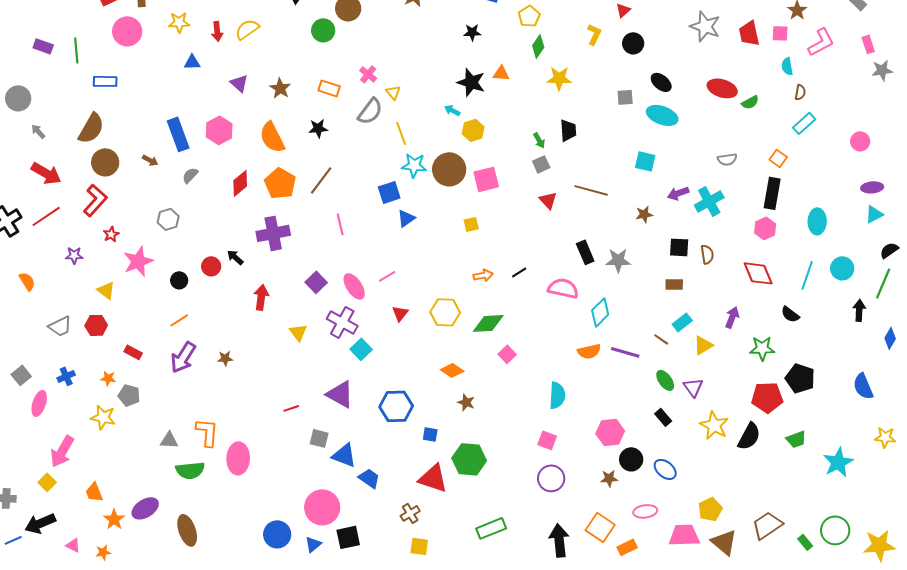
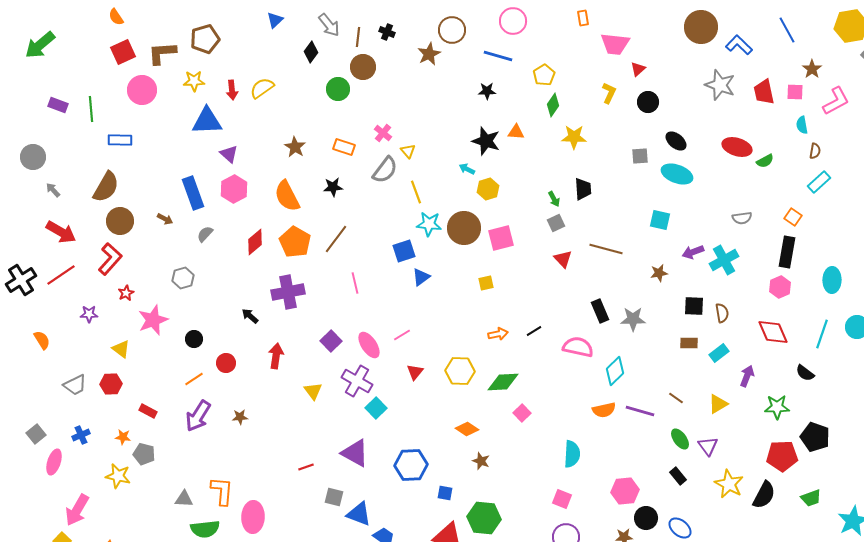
blue triangle: (192, 62) -> (207, 121), size x1.8
purple triangle: (239, 83) -> (229, 154), moved
red circle: (211, 266) -> (226, 363), moved
cyan rectangle: (682, 322) -> (719, 353), moved

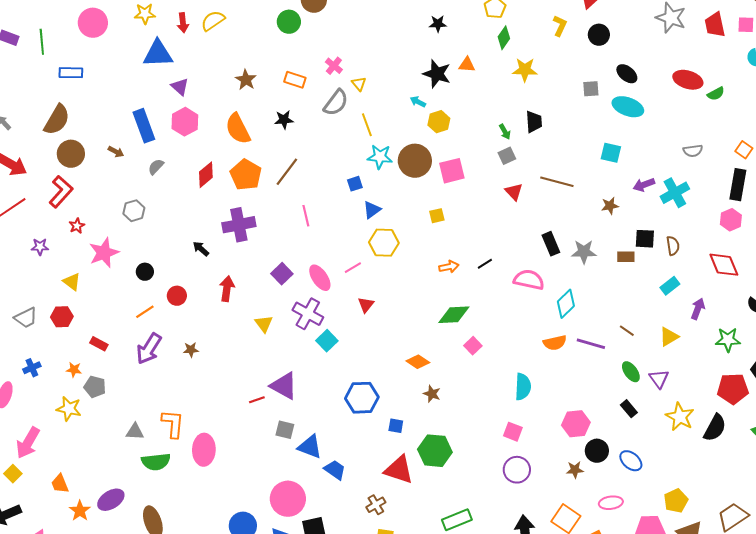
blue square: (404, 251) -> (355, 184), size x0.7
brown rectangle: (689, 343) -> (626, 257), moved
yellow hexagon: (460, 371) -> (384, 243), moved
purple triangle: (355, 453) -> (284, 386), moved

